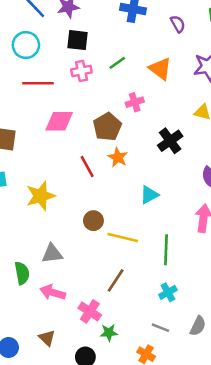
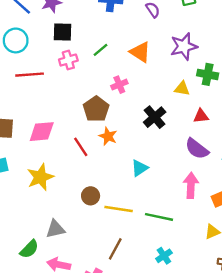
pink diamond: (59, 121) -> (42, 132), moved
green line: (166, 250) -> (159, 217), turned -76
green semicircle: (22, 273) -> (29, 249), turned 60

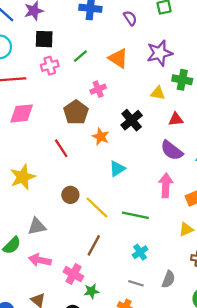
pink diamond: (42, 132) -> (22, 113), moved
orange star: (108, 136) -> (101, 137), moved
yellow line: (119, 209) -> (97, 207), turned 35

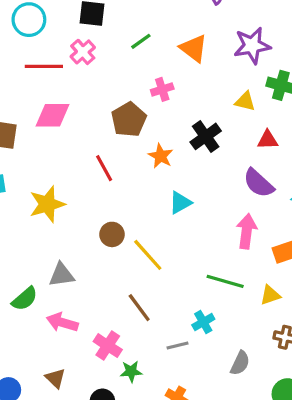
pink cross: (50, 66) -> (83, 52), moved, turned -30
green line: (135, 215) -> (225, 281), moved
brown line: (94, 245) -> (139, 308), turned -70
gray line: (136, 283) -> (177, 345), moved, turned -35

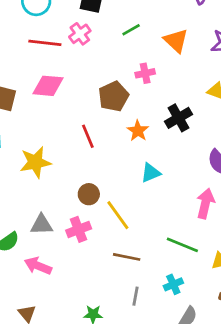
brown line: (139, 308) -> (127, 257), moved, turned -48
cyan cross: (203, 322) -> (173, 284), moved
gray line: (177, 345) -> (135, 296), turned -72
pink cross: (108, 346) -> (79, 229), moved, turned 30

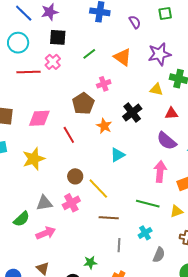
pink diamond: (48, 86) -> (39, 118), moved
pink arrow: (38, 266) -> (46, 233), turned 144

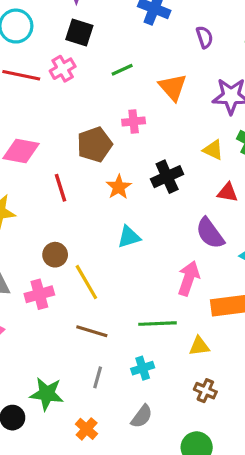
green line: (148, 204) -> (157, 324), turned -30
gray semicircle: (159, 255) -> (142, 416), moved
green star: (90, 262) -> (47, 394), size x1.5

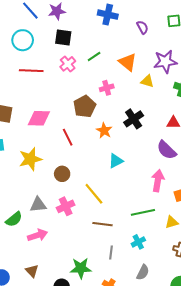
pink cross: (63, 69) -> (68, 64), moved
yellow triangle: (213, 150) -> (147, 81), moved
brown circle: (55, 255) -> (62, 174), moved

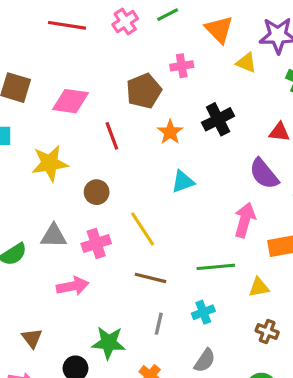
pink arrow: (38, 235) -> (73, 286), moved

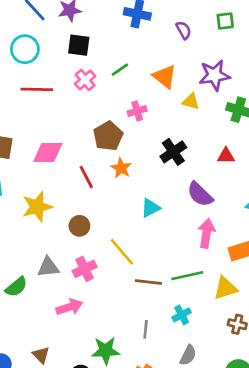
orange star: (170, 132) -> (121, 168), moved
purple semicircle: (264, 174) -> (200, 194), moved
brown line: (151, 278) -> (148, 282), moved
yellow triangle: (259, 287) -> (225, 288), size x1.4

